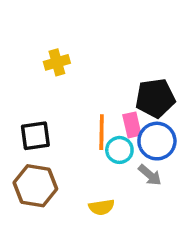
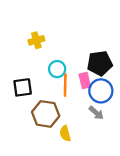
cyan circle: (119, 150) -> (57, 69), moved
brown hexagon: (35, 186) -> (46, 114), moved
yellow semicircle: (102, 207) -> (65, 133), turned 84

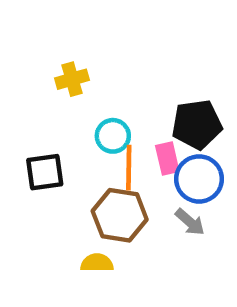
brown hexagon: (46, 114) -> (120, 215), moved
yellow semicircle: (65, 133) -> (97, 263), moved, turned 105

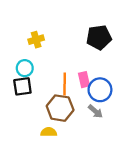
black pentagon: (197, 125) -> (99, 37), moved
cyan circle: (113, 136) -> (25, 68), moved

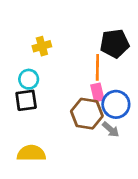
orange line: (65, 84) -> (97, 67), moved
brown hexagon: (60, 108) -> (87, 114), moved
yellow semicircle: (49, 132) -> (31, 153), moved, size x1.5

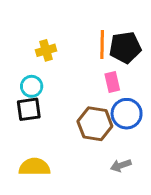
orange line: (97, 67) -> (102, 45), moved
pink rectangle: (97, 92) -> (112, 82), moved
gray arrow: (111, 129) -> (121, 165), moved, turned 120

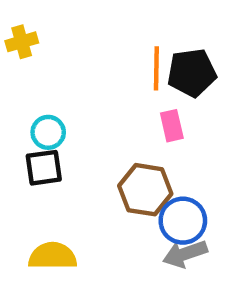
yellow cross: (46, 50) -> (22, 42), moved
blue circle: (127, 114) -> (183, 221), moved
gray arrow: (121, 165) -> (185, 254), size x1.4

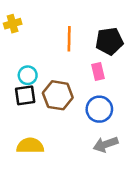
orange line: (156, 68) -> (69, 39), moved
brown hexagon: (145, 190) -> (58, 95), moved
blue circle: (183, 221) -> (99, 109), moved

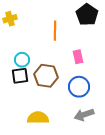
black pentagon: (109, 41) -> (87, 15), moved, turned -30
yellow semicircle: (30, 146) -> (38, 118), moved

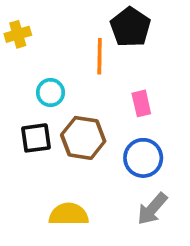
black pentagon: (87, 15) -> (130, 27), moved
cyan circle: (22, 60) -> (50, 93), moved
gray arrow: (84, 115) -> (152, 209), turned -30

